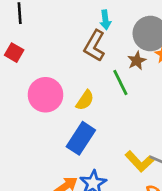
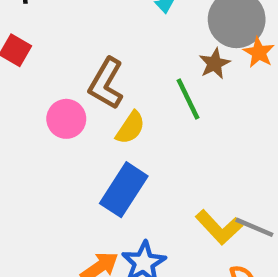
brown L-shape: (95, 46) -> (106, 83), moved
pink circle: (45, 95) -> (66, 119), size x0.7

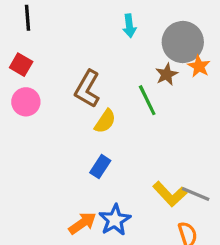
pink circle: (66, 119) -> (26, 102), moved
blue rectangle: (124, 190) -> (100, 167), size x0.6

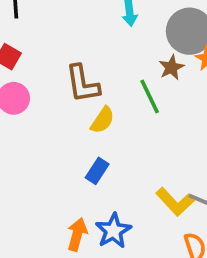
brown L-shape: (87, 89) -> (83, 84), turned -39
orange arrow: (82, 223) -> (77, 234), turned -40

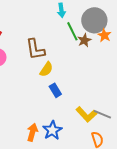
green line: (150, 96) -> (72, 31), moved
blue rectangle: (97, 171) -> (55, 90), moved, turned -64

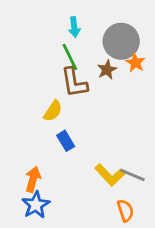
green line: (72, 31) -> (70, 57), moved
brown L-shape: (35, 49) -> (74, 83), moved
blue star: (52, 130) -> (36, 205), moved
orange arrow: (32, 132) -> (33, 179), moved

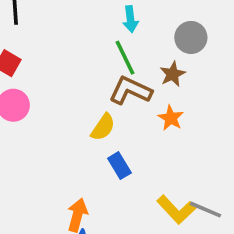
gray circle: (121, 41) -> (191, 37), size x0.7
orange star: (135, 63) -> (171, 118), moved
brown L-shape: (74, 83) -> (130, 91), turned 124

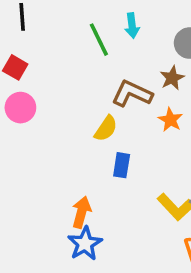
green line: (125, 58) -> (99, 40), moved
blue rectangle: (119, 166) -> (122, 165), turned 40

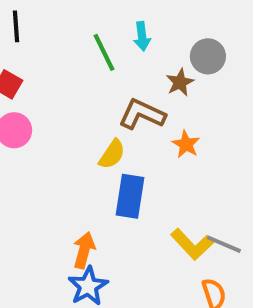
brown star: (172, 78) -> (180, 82), moved
blue rectangle: (122, 165) -> (130, 196), size x1.5

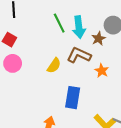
cyan arrow: (142, 36) -> (79, 27), moved, size x1.5
yellow semicircle: (112, 154) -> (54, 65), moved

